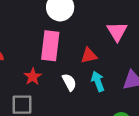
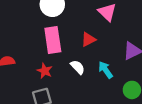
cyan arrow: (98, 81) -> (106, 70), moved

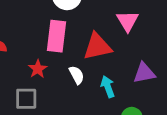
red triangle: (88, 40) -> (97, 47), size x1.6

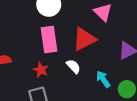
cyan arrow: (108, 87) -> (103, 79), moved

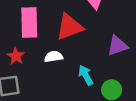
white semicircle: (73, 66) -> (54, 57), turned -63

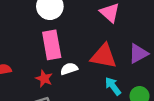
red triangle: (69, 27) -> (104, 56), moved, turned 40
white semicircle: (54, 57) -> (69, 69), moved

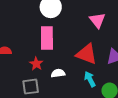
white semicircle: (69, 69) -> (58, 73), moved

